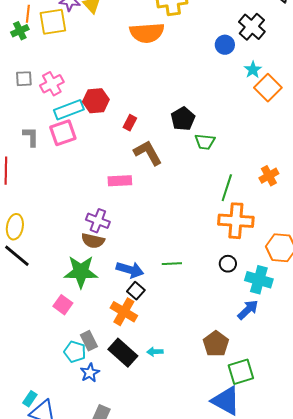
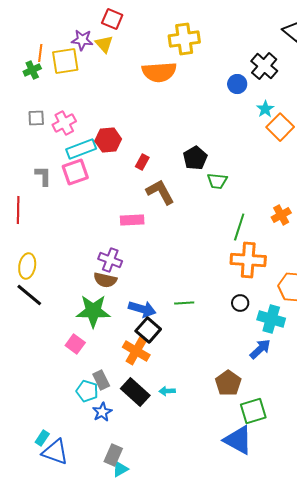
black square: (136, 291) -> (148, 330), size x1.4

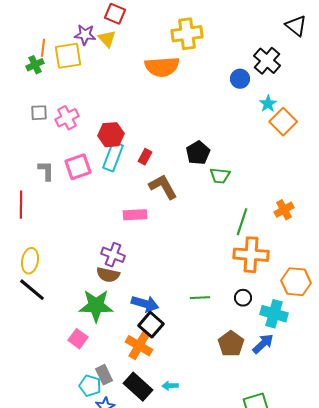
cyan rectangle: (81, 149) -> (113, 157), moved, turned -48
green line: (184, 303) -> (200, 298), moved
brown pentagon: (228, 383) -> (231, 344), moved

